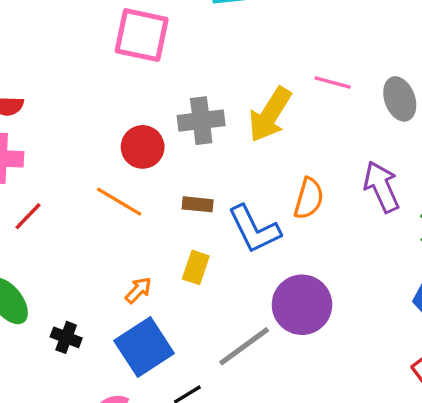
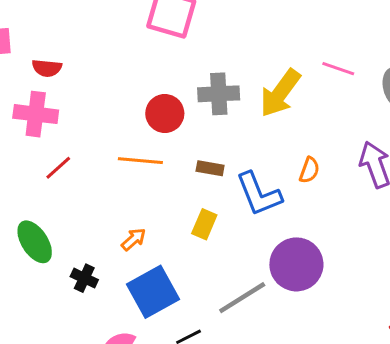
orange semicircle: (309, 198) -> (309, 170), size x0.7
orange line: (119, 202) -> (140, 161), turned -30
orange arrow: (138, 290) -> (134, 239), moved

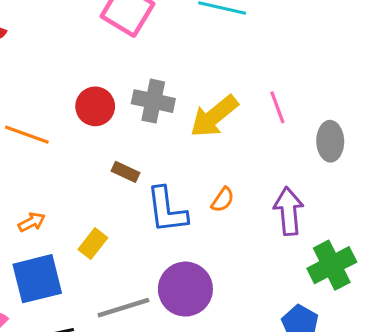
pink line: (338, 69) -> (277, 107), turned 36
orange line: (140, 161) -> (27, 135), moved
yellow rectangle: (204, 224) -> (93, 244), moved

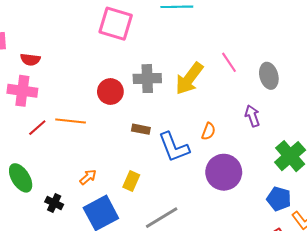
purple arrow: (289, 211) -> (252, 116), moved, size x0.7
purple circle: (185, 289) -> (224, 172), moved

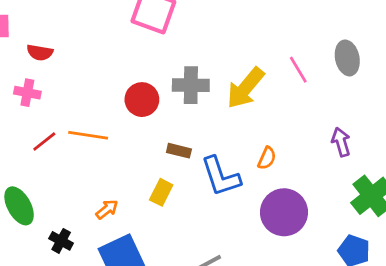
gray ellipse: (269, 76) -> (347, 58), moved
pink cross: (22, 91) -> (27, 93), size x0.7
purple arrow: (252, 116) -> (341, 142), moved
yellow rectangle: (131, 181) -> (161, 192), moved

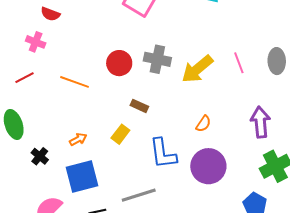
red line: (44, 141) -> (25, 78), moved
purple arrow: (341, 142) -> (260, 122), size x1.4
blue L-shape: (221, 176) -> (163, 154), moved

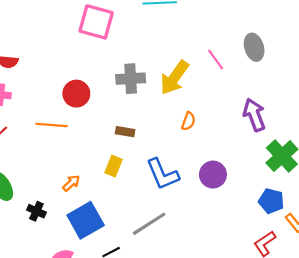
red circle: (119, 63) -> (76, 94), moved
orange semicircle: (203, 124) -> (188, 121), moved
purple circle: (208, 166) -> (213, 175), size x0.7

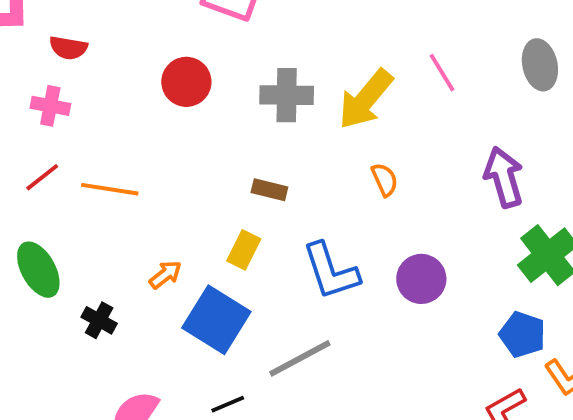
gray ellipse: (254, 47) -> (540, 65), moved
red circle: (76, 94) -> (186, 82), moved
orange semicircle: (188, 121) -> (385, 180), turned -48
orange line: (52, 125) -> (110, 189), moved
blue square: (86, 220) -> (216, 320), moved, turned -33

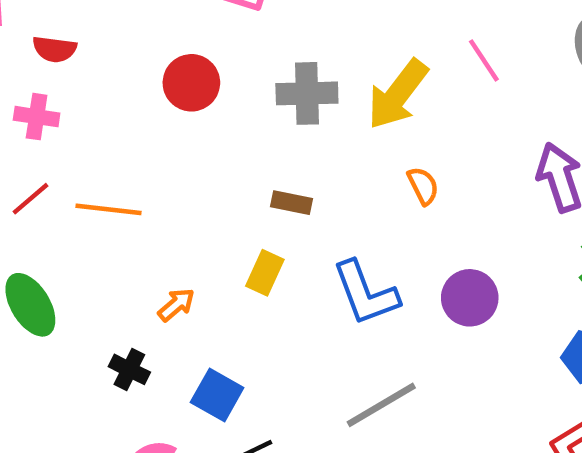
black cross: (99, 320) -> (129, 369), moved
blue square: (216, 320) -> (217, 395), moved, size x0.7
gray line: (300, 358) -> (381, 405), moved

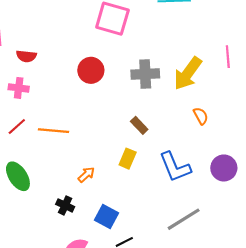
pink line: (484, 60) -> (228, 57), turned 30
brown rectangle: (292, 203) -> (139, 125), turned 36

